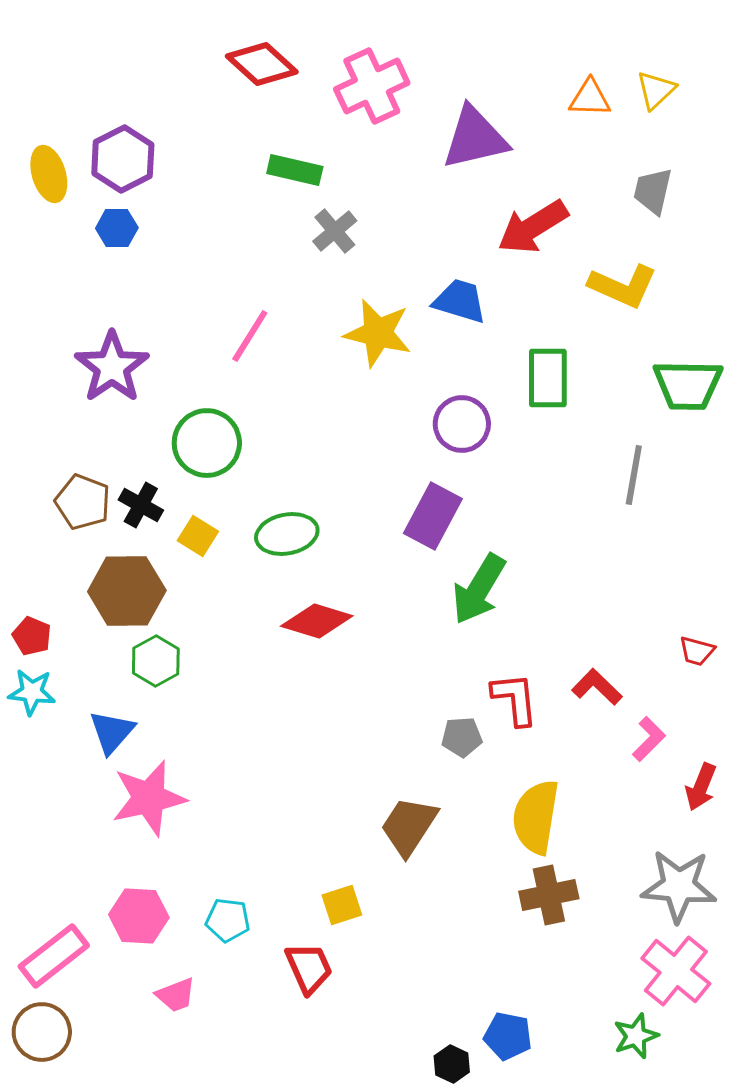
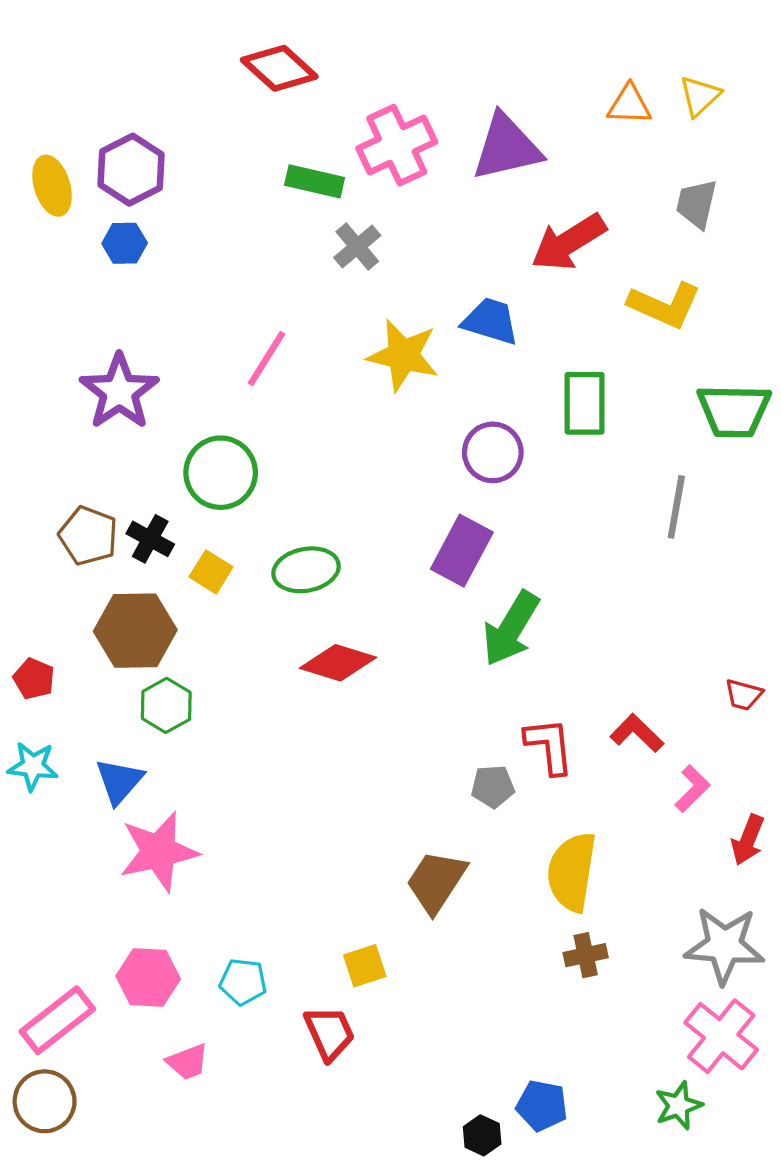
pink cross: (372, 86) -> (397, 145), moved
cyan star: (32, 692) -> (33, 766), moved
brown cross: (549, 895) -> (586, 955), size x0.7

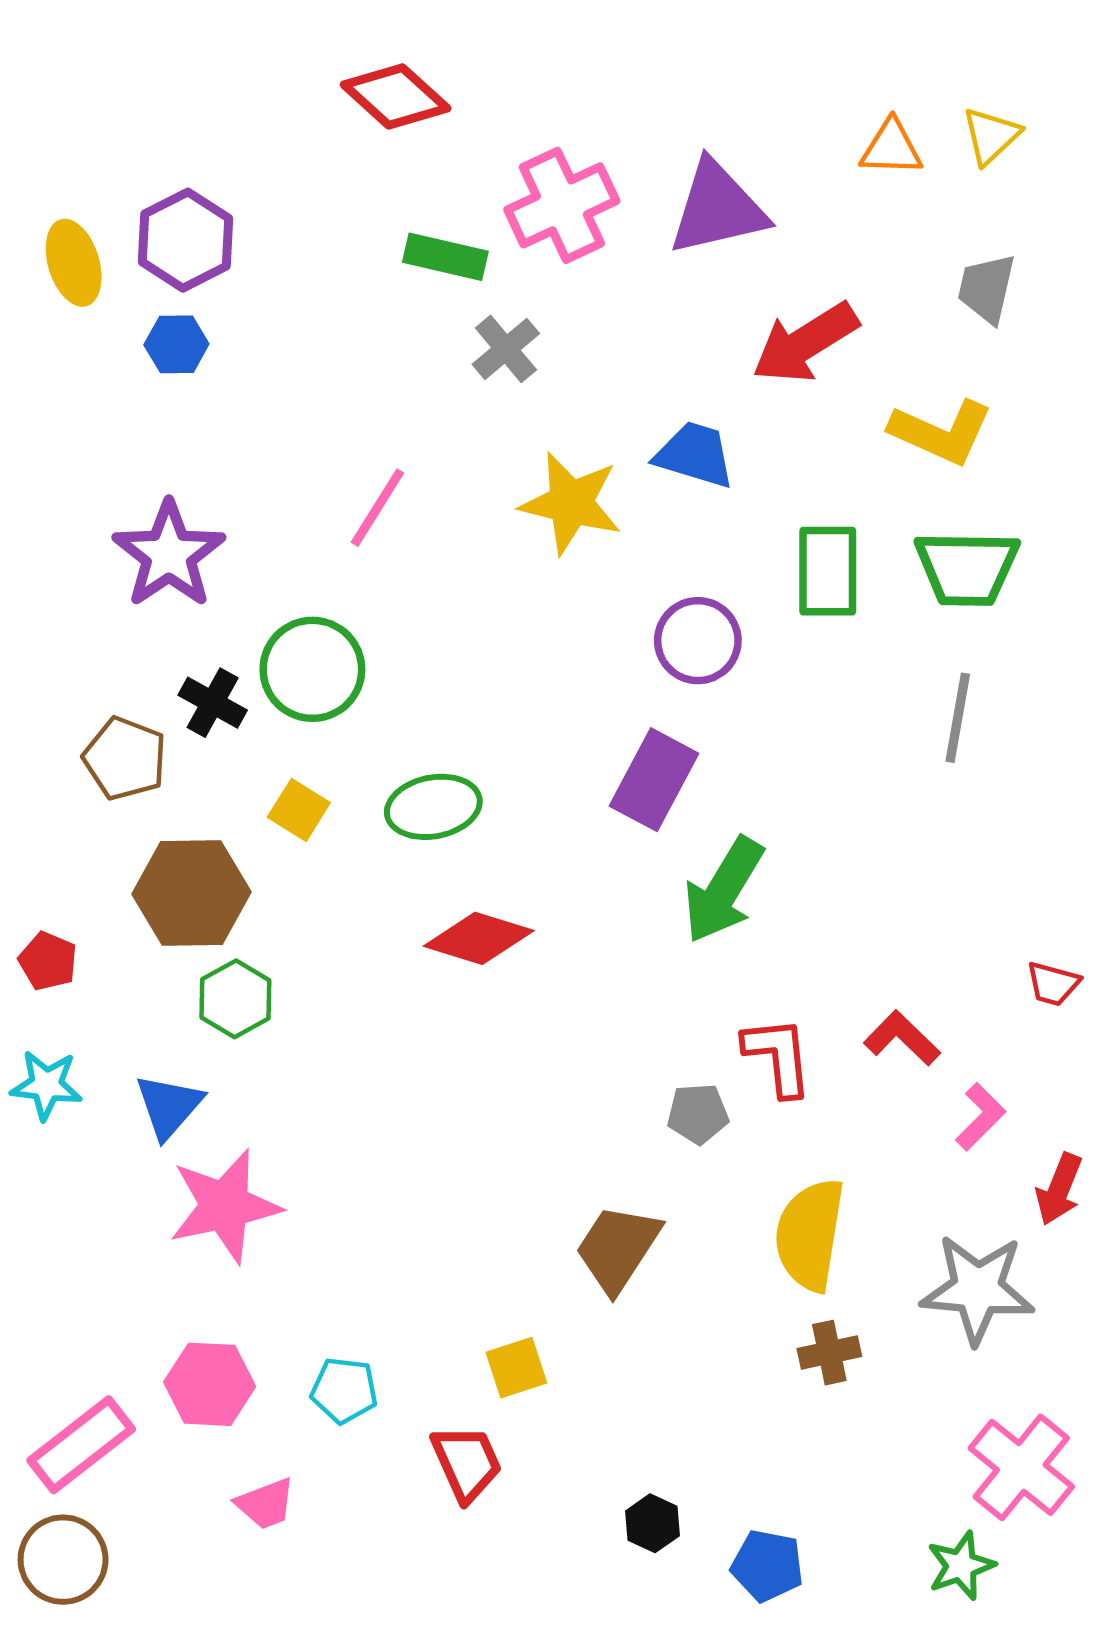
green trapezoid: (734, 411) -> (967, 568), moved
black cross: (150, 539) -> (213, 703), moved
gray star: (724, 945) -> (977, 1289), moved
black hexagon: (482, 1135) -> (653, 1523), moved

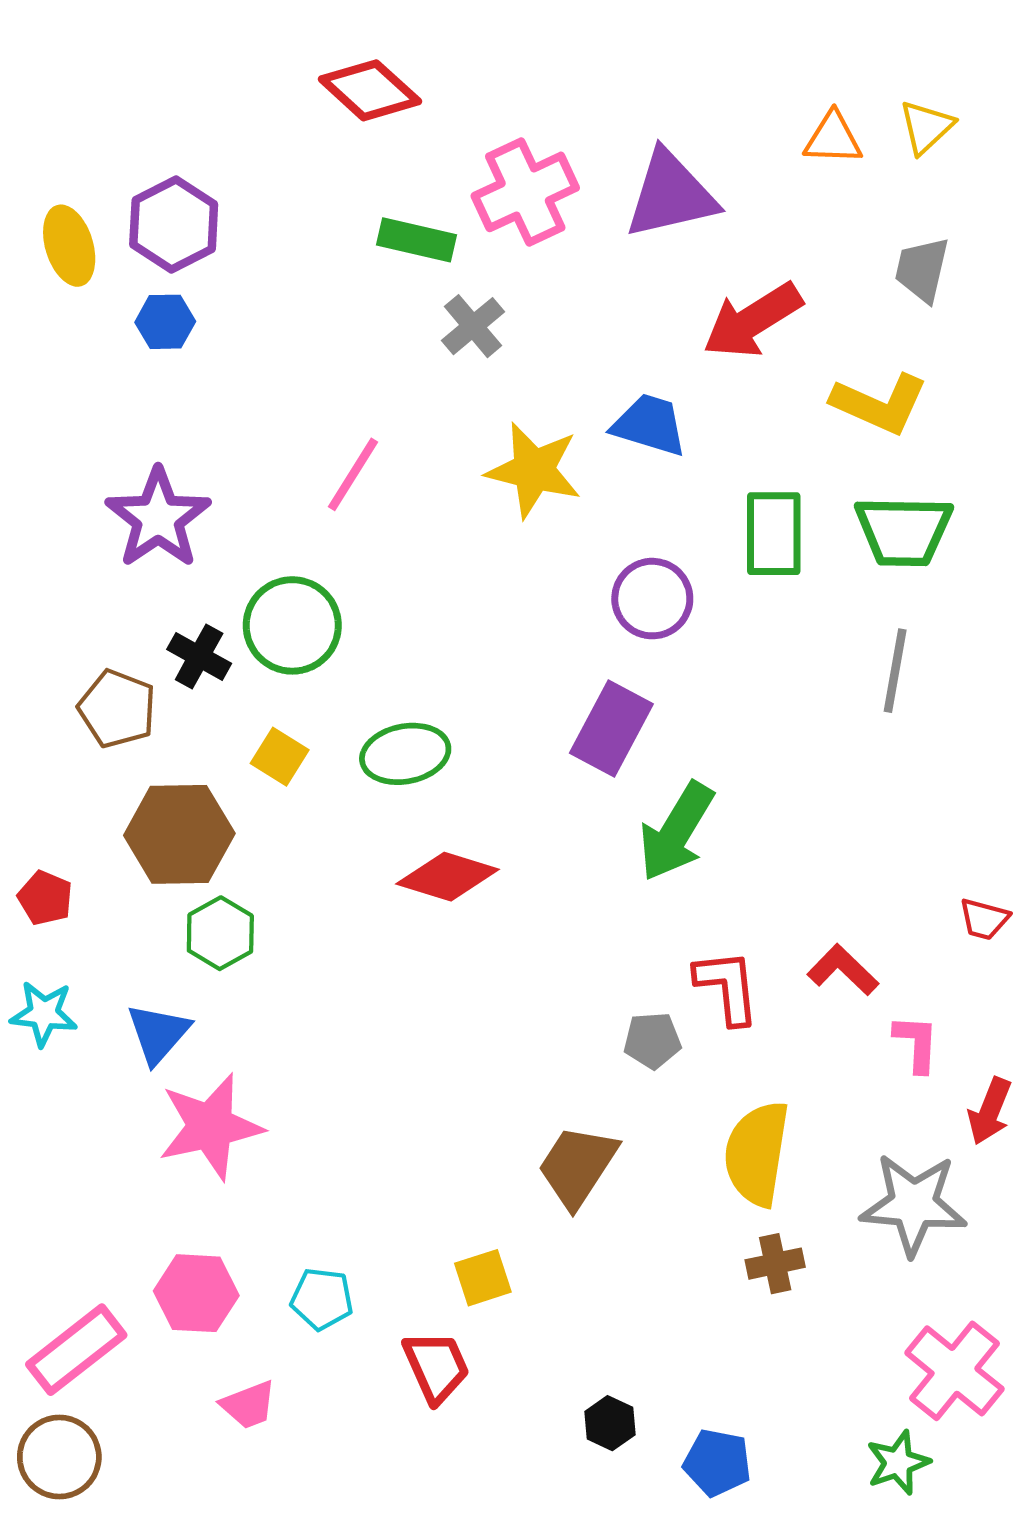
pink L-shape: (980, 1117) -> (916, 1043), turned -42

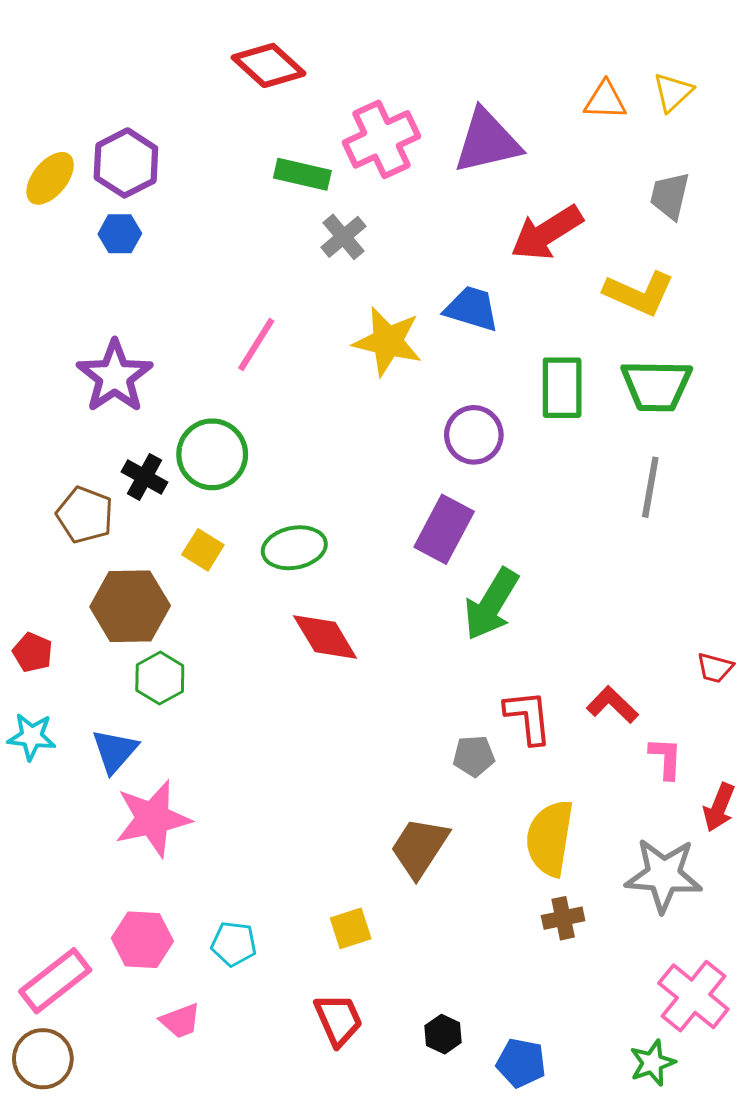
yellow ellipse: (69, 246) -> (50, 178), turned 56
red diamond: (448, 877) -> (325, 637), turned 42
red trapezoid: (436, 1367) -> (338, 1020), moved

